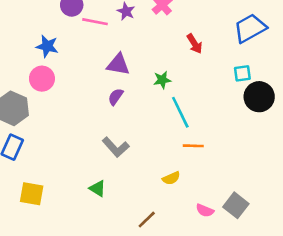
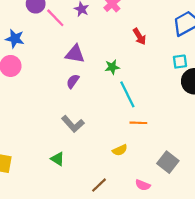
pink line: (95, 22) -> (55, 18), turned 35
gray square: (236, 205) -> (168, 162), moved
pink semicircle: (205, 210) -> (143, 185), moved

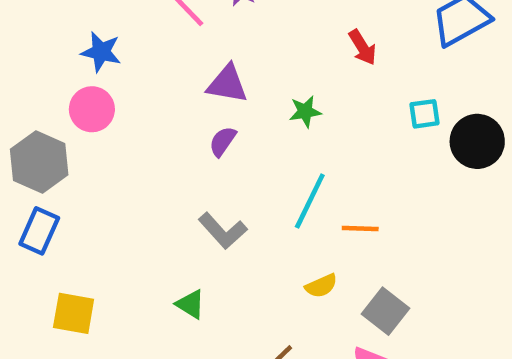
cyan square: (180, 62) -> (424, 114), moved
cyan line: (127, 94) -> (310, 201), moved, turned 52
gray square: (168, 162) -> (385, 311), moved

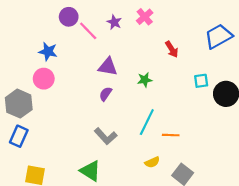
green triangle: (191, 304) -> (90, 171), size x1.5

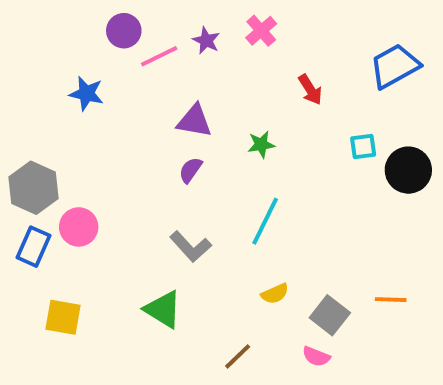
pink line: (88, 31) -> (159, 56), turned -72
pink circle: (44, 79) -> (79, 227), moved
orange line: (171, 135) -> (391, 300), moved

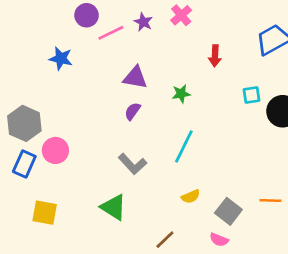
red arrow: (310, 90) -> (215, 56), turned 35

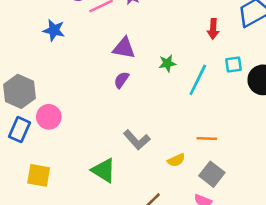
red arrow: (215, 56) -> (213, 29), moved
cyan line: (184, 146) -> (198, 80), moved
gray L-shape: (132, 164) -> (137, 140), moved
orange line: (270, 200) -> (207, 138), moved

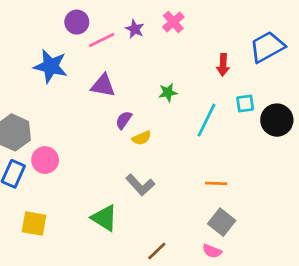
blue star: (54, 30) -> (51, 66), size x1.4
purple triangle: (124, 48) -> (103, 86), moved
green star: (167, 63) -> (168, 92), moved
yellow semicircle: (176, 160) -> (142, 138), moved

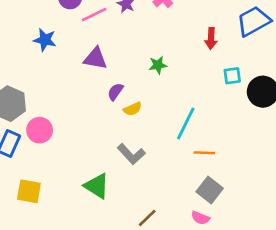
blue star: (51, 66) -> (45, 40), size x0.7
cyan line: (206, 120) -> (186, 124), moved

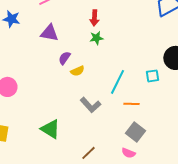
red arrow: (211, 38) -> (94, 18), moved
cyan square: (232, 76) -> (152, 76), moved
gray L-shape: (131, 154) -> (90, 105), moved

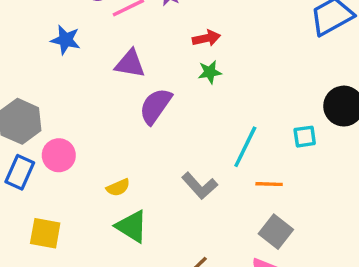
red arrow: (94, 18) -> (206, 38), turned -105
purple semicircle: (64, 58) -> (155, 106), size x1.6
yellow semicircle: (77, 71) -> (118, 187), moved

